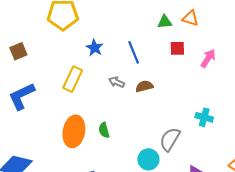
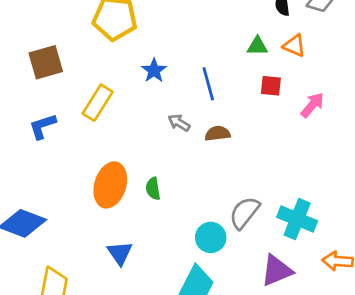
brown square: (18, 51) -> (46, 62), size x1.4
yellow rectangle: (73, 79) -> (98, 103), moved
blue L-shape: (22, 96) -> (42, 126), size x0.7
cyan cross: (204, 117) -> (297, 219), moved, size x1.5

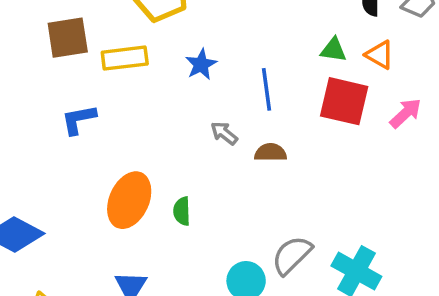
red square: (271, 86) -> (344, 101), size x1.8
yellow rectangle: (98, 103) -> (125, 58), moved, turned 44
pink arrow: (312, 105) -> (406, 113), moved
blue L-shape: (42, 126) -> (79, 119), moved

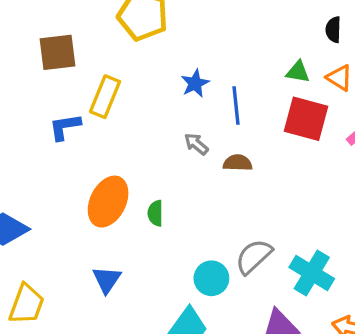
yellow rectangle: (125, 58) -> (105, 97), moved, turned -63
blue star: (201, 64) -> (195, 83), moved

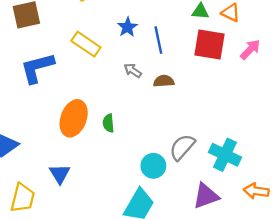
yellow rectangle: (105, 97) -> (86, 44), moved, turned -72
blue L-shape: (65, 127) -> (37, 68), size x1.5
blue triangle: (107, 280) -> (60, 174), moved

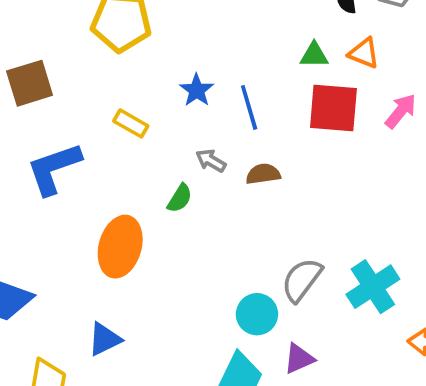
yellow rectangle: (86, 44) -> (131, 123), size x0.7
green semicircle: (108, 123) -> (180, 198), moved, turned -138
cyan cross: (225, 155) -> (373, 287), turned 36
blue triangle: (60, 174) -> (105, 339), turned 40
purple triangle: (206, 196) -> (299, 359), moved, size x0.7

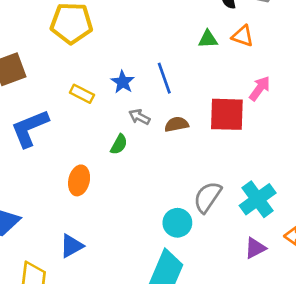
blue star: (197, 90) -> (123, 82), moved
red square: (333, 108) -> (227, 114), moved
pink arrow: (401, 111) -> (260, 88), moved
orange ellipse: (120, 247) -> (79, 180), size x0.7
purple triangle: (299, 359) -> (255, 248), moved

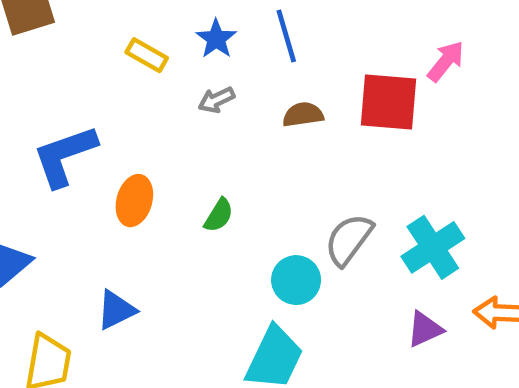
gray arrow: (139, 117) -> (216, 100), moved, turned -55
blue L-shape: (30, 128) -> (65, 156), moved
green semicircle: (119, 144) -> (219, 215), moved

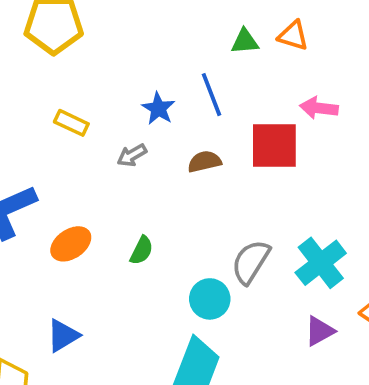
blue line: (286, 36) -> (211, 95), moved
blue star: (216, 39) -> (158, 109), moved
pink arrow: (446, 61) -> (319, 108), turned -117
orange ellipse: (134, 201) -> (71, 244), turned 45

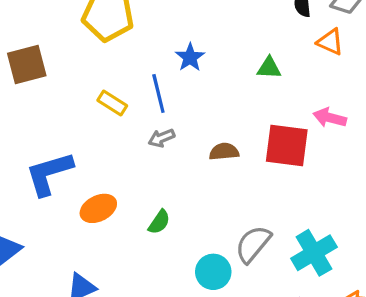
orange triangle: (293, 36) -> (330, 42), moved
green triangle: (245, 41) -> (269, 68), moved
blue line: (211, 95) -> (158, 93), moved
blue star: (158, 109) -> (190, 57), moved

